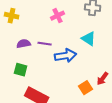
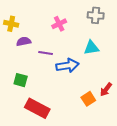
cyan triangle: (89, 39) -> (91, 48), turned -42
purple semicircle: (24, 44) -> (24, 41), moved

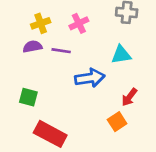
yellow cross: (11, 24) -> (41, 23), moved, turned -32
purple line: (46, 53) -> (61, 51), moved
red arrow: (106, 89) -> (129, 97), moved

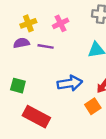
blue arrow: (90, 78) -> (70, 83), moved

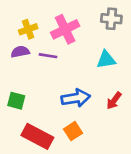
pink cross: (61, 23) -> (65, 29), size x1.5
orange square: (93, 106) -> (73, 131), moved

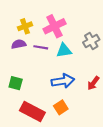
gray cross: (111, 19) -> (91, 41), moved, turned -35
cyan triangle: (106, 60) -> (64, 50), moved

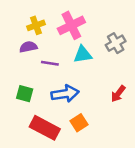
purple line: (41, 47) -> (50, 63), moved
blue arrow: (63, 81) -> (65, 94), moved

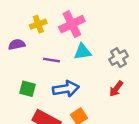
gray cross: (116, 43) -> (119, 58), moved
purple semicircle: (28, 47) -> (17, 44), moved

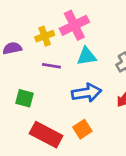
yellow cross: (38, 24) -> (45, 36), moved
blue arrow: (66, 89) -> (86, 93), moved

